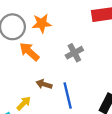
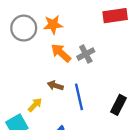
orange arrow: (29, 52) -> (61, 53), moved

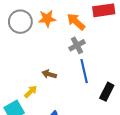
orange arrow: (61, 53) -> (76, 22), moved
blue line: (79, 97) -> (84, 71), moved

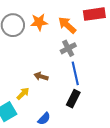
black rectangle: (107, 92) -> (73, 99), moved

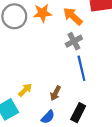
brown arrow: (41, 76) -> (55, 93), moved, turned -80
black rectangle: (73, 99) -> (78, 113), moved

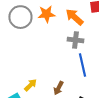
gray cross: (74, 41) -> (75, 40), turned 35

